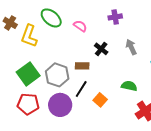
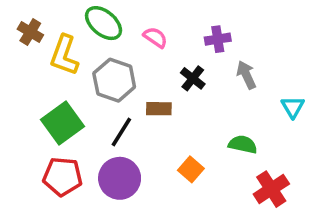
purple cross: (115, 17) -> (218, 39), moved
gray hexagon: (57, 75) -> (114, 80), moved
black line: (81, 89) -> (121, 132), moved

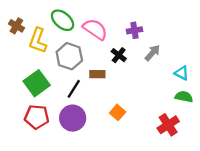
pink semicircle: (155, 37) -> (95, 29), size x1.6
gray arrow: (246, 75) -> (152, 53), turned 66
cyan triangle: (293, 107) -> (182, 73), turned -32
green semicircle: (243, 144) -> (184, 97), moved

